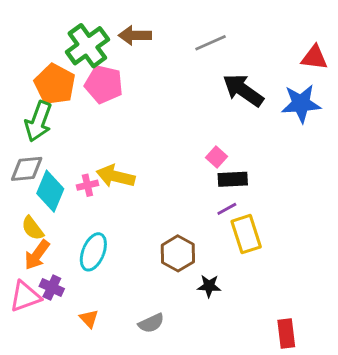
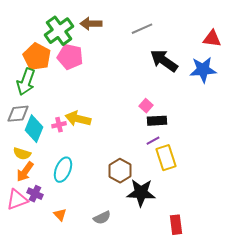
yellow semicircle: (33, 228) -> (22, 154), turned -36
black star: (209, 286) -> (141, 193), size x1.8
red rectangle: (286, 333) -> (176, 225), moved

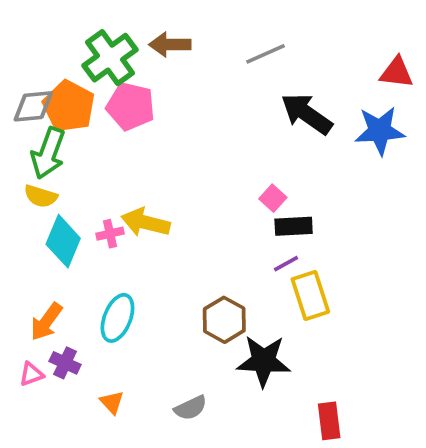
gray diamond: (18, 114) -> (33, 106), moved
yellow semicircle: (22, 154) -> (41, 196), moved
pink triangle: (17, 200) -> (31, 374), size x0.6

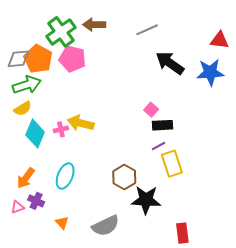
green arrow: (48, 153) -> (27, 85), turned -128
yellow semicircle: (41, 196) -> (23, 109), turned -48
gray semicircle: (191, 408) -> (106, 226), size x1.5

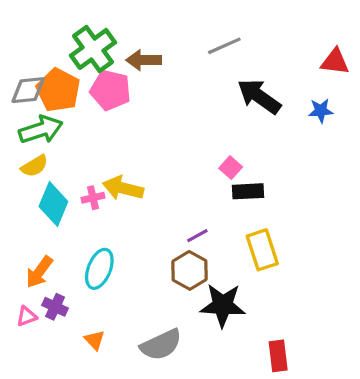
brown arrow: (94, 25) -> (144, 60), moved
blue star: (210, 72) -> (321, 111), size x0.6
purple line: (158, 146) -> (197, 236), moved

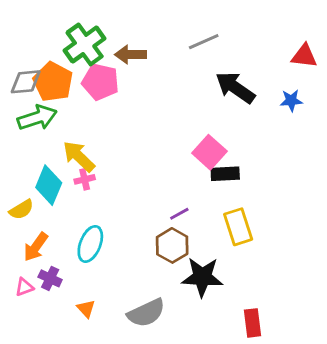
yellow semicircle: (34, 166) -> (21, 210), moved
pink square: (231, 168) -> (209, 152), size x1.6
yellow arrow: (123, 188) -> (79, 156), moved, turned 30

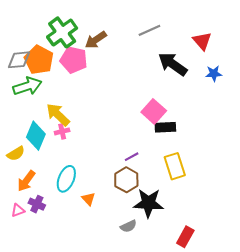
brown arrow: (130, 55) -> (96, 40), turned -35
red triangle: (304, 56) -> (202, 41), moved, turned 42
orange triangle: (86, 309) -> (88, 199), moved
gray semicircle: (146, 313) -> (128, 226), moved, size x0.6
red rectangle: (252, 323) -> (185, 237), turned 36

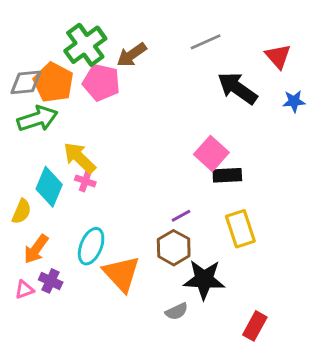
pink cross: (62, 131) -> (85, 181), turned 32
yellow semicircle: (16, 154) -> (22, 211), turned -36
orange triangle: (88, 199) -> (122, 274), size x2.0

